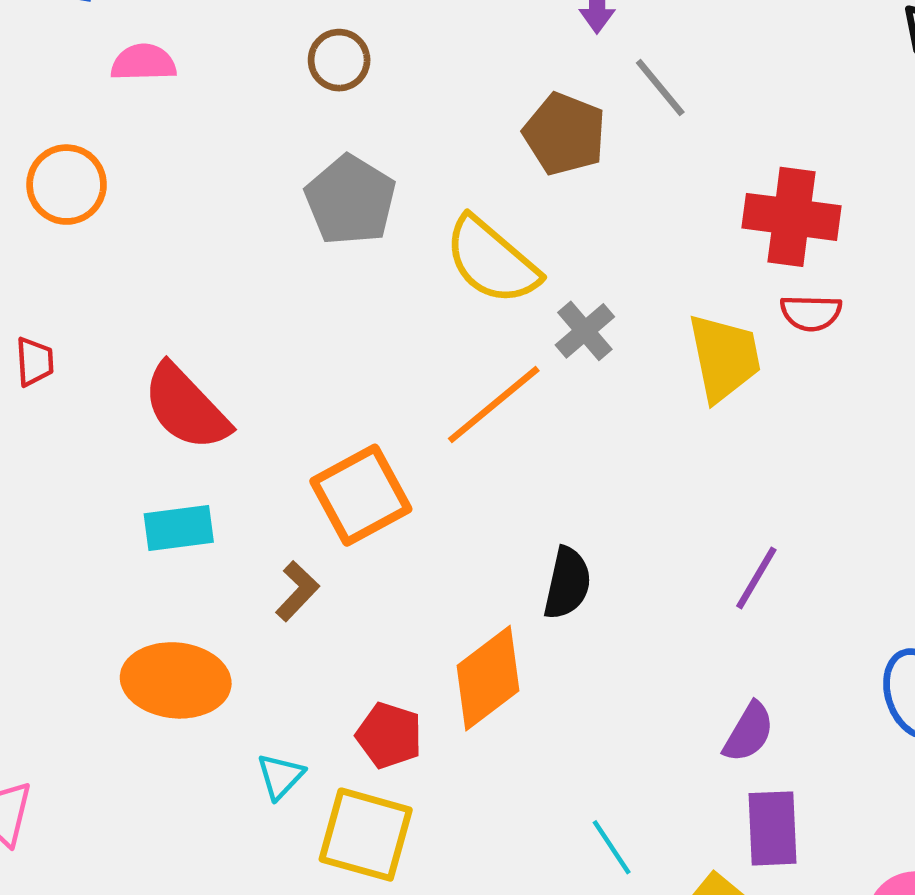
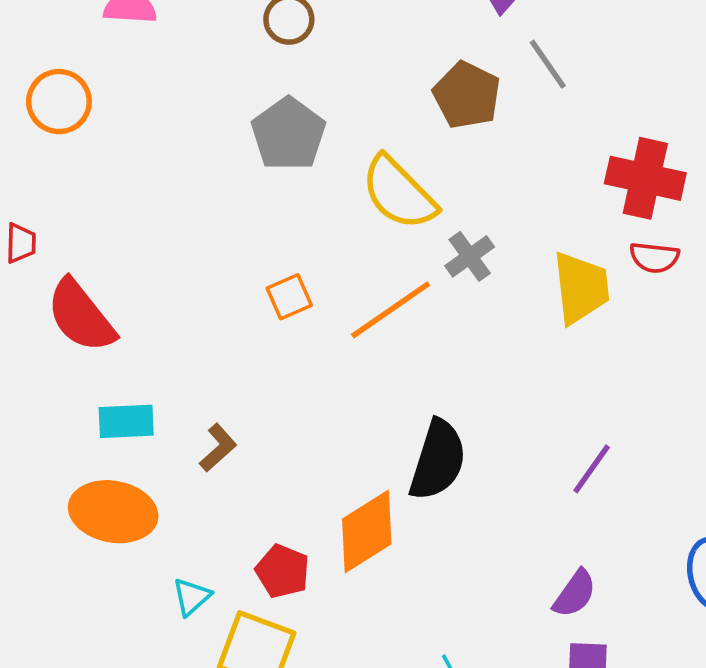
red semicircle: (186, 407) -> (81, 316), moved
orange square: (361, 495) -> (289, 297), moved, size x0.6
cyan rectangle: (179, 528) -> (126, 421), moved
black semicircle: (567, 583) -> (438, 460), size x1.4

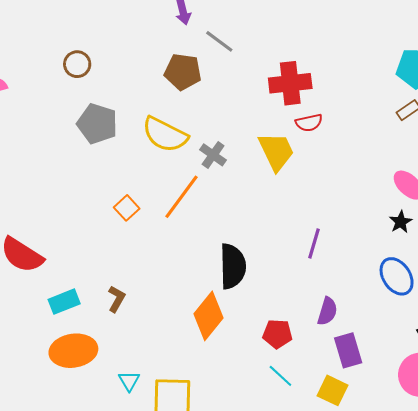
red pentagon: (283, 571) -> (277, 334), moved

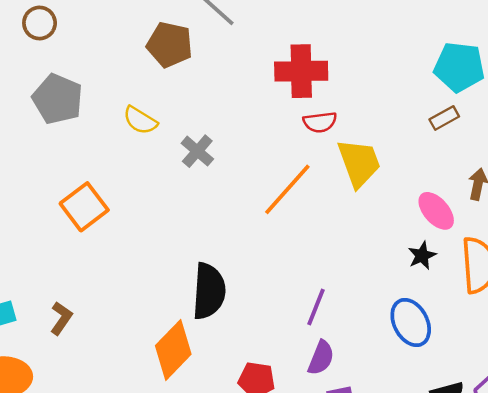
yellow semicircle: (165, 135) -> (140, 120), size x0.6
yellow trapezoid: (276, 151) -> (359, 163), moved
orange line: (181, 197) -> (287, 189), moved
orange square: (127, 208) -> (84, 207), size x1.5
purple line: (314, 244) -> (316, 307), moved

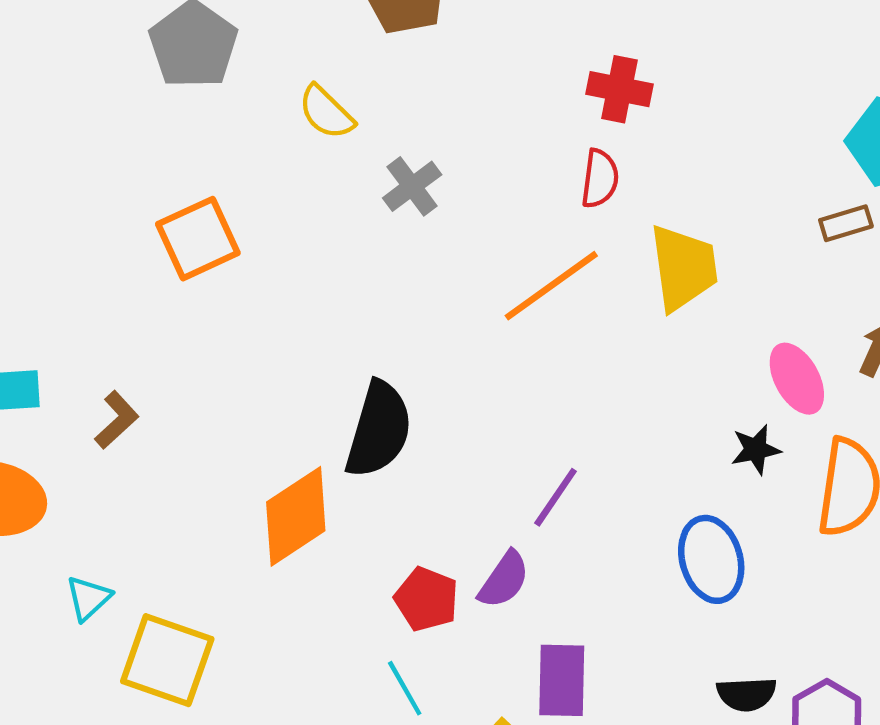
red cross: (301, 71) -> (619, 89), size x0.7
red semicircle: (320, 122) -> (600, 179), moved, turned -88
purple semicircle: (321, 358) -> (504, 580), moved

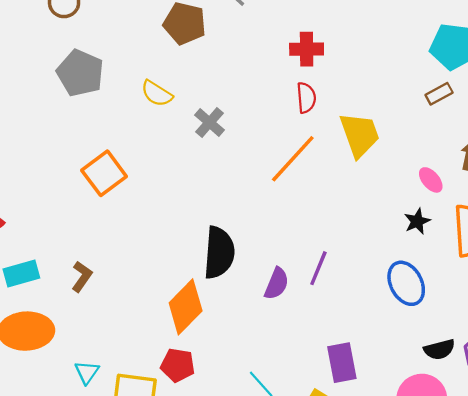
pink ellipse: (797, 379) -> (431, 180), size x0.7
purple semicircle: (504, 580) -> (277, 284), moved
red pentagon: (426, 599) -> (178, 365), moved

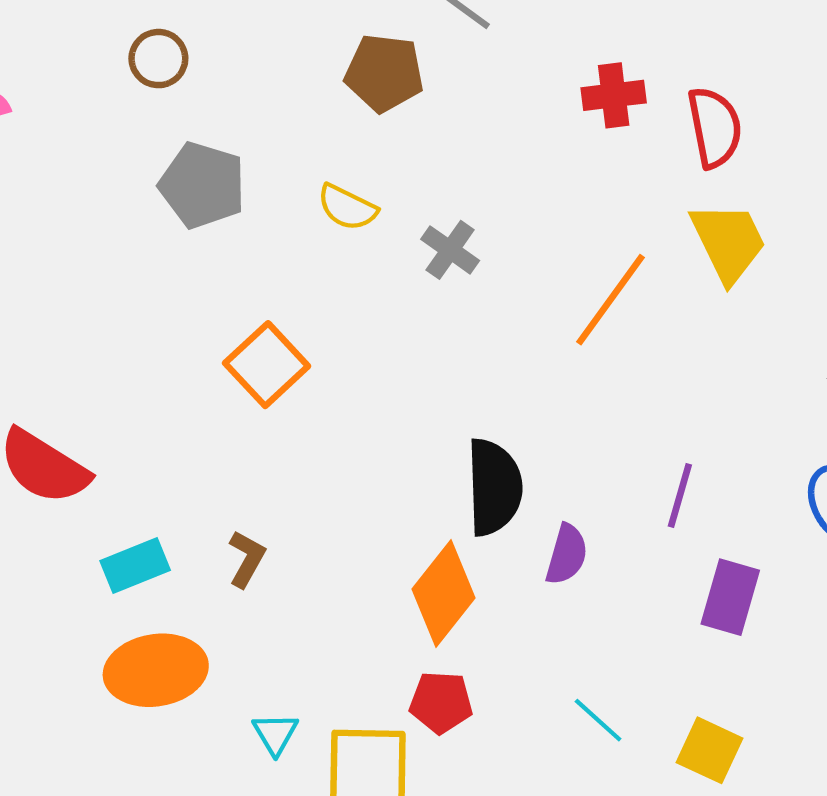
red semicircle: (306, 98) -> (715, 127), moved, size x1.4
purple semicircle: (277, 284) -> (567, 554), moved
purple rectangle: (342, 363) -> (730, 597), moved, turned 33

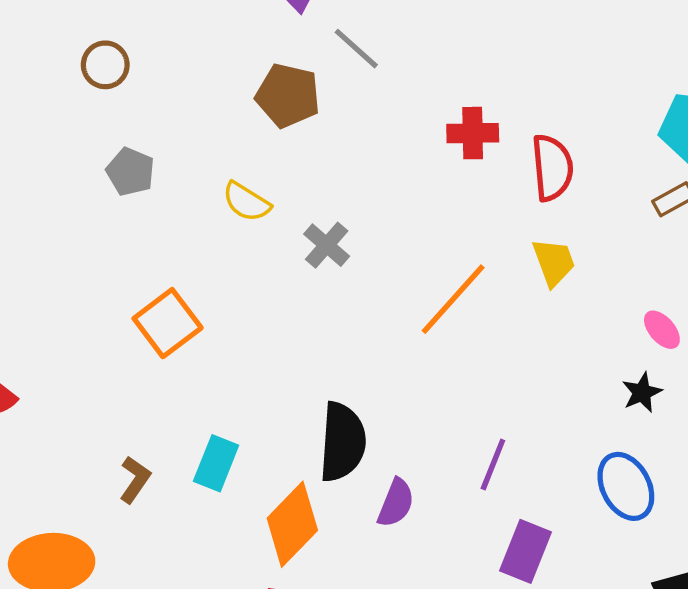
gray pentagon: (202, 185) -> (130, 172), size x0.7
yellow trapezoid: (728, 242) -> (554, 262), size x0.7
cyan rectangle: (135, 566) -> (216, 463), moved, turned -52

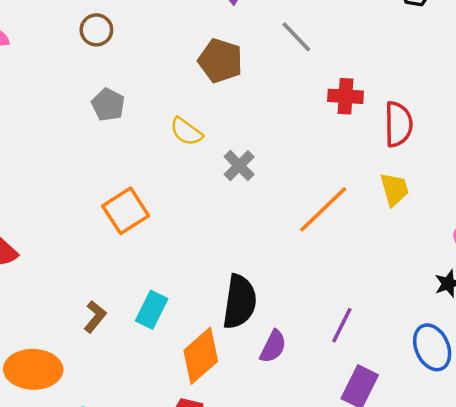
gray line: (356, 49) -> (296, 37), moved

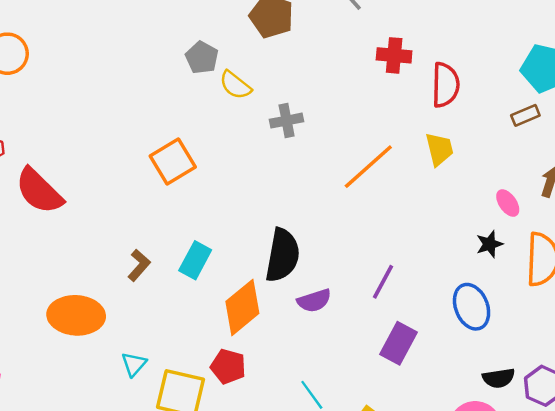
gray pentagon: (108, 105) -> (202, 58), moved
gray cross: (239, 166) -> (287, 121), turned 32
purple semicircle: (273, 346) -> (314, 301), turned 44

